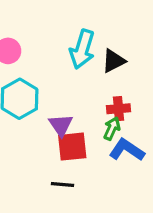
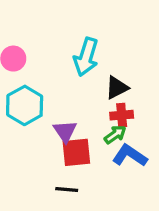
black triangle: (114, 61) -> (117, 88), moved
green arrow: (112, 128) -> (115, 135), turned 30

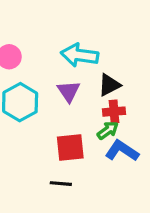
cyan arrow: (86, 57) -> (80, 55), turned 81
purple triangle: (65, 131) -> (69, 91), moved

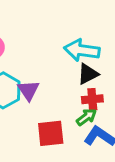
cyan arrow: (80, 55) -> (82, 50), moved
purple triangle: (69, 91) -> (28, 90), moved

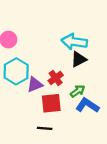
purple triangle: (28, 90) -> (35, 85), moved, turned 42
red cross: (92, 99) -> (56, 78), moved, turned -32

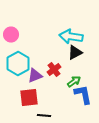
red square: (51, 103) -> (29, 98), moved
blue L-shape: (87, 105) -> (83, 94), turned 45

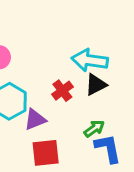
red cross: (54, 70) -> (62, 91), moved
red square: (29, 98) -> (46, 153), moved

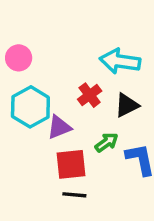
black triangle: (96, 85) -> (127, 105), moved
green arrow: (94, 129) -> (106, 142), moved

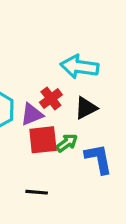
purple triangle: (59, 127) -> (32, 114), moved
red square: (71, 164) -> (43, 140), moved

